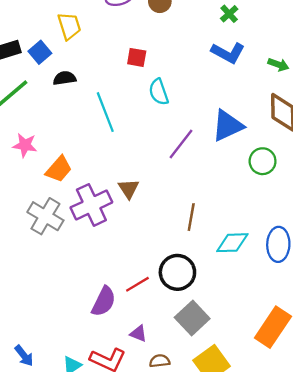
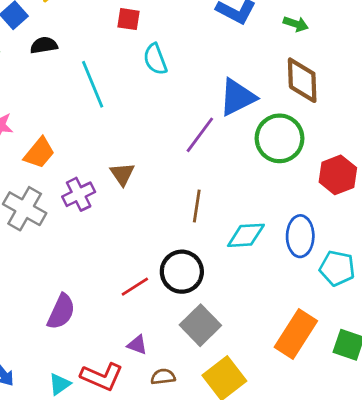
purple line: (181, 144) -> (200, 135), moved
green circle: (263, 161) -> (280, 138), size x1.5
purple cross: (91, 205) -> (79, 194), size x0.7
purple semicircle: (104, 301) -> (61, 312), moved

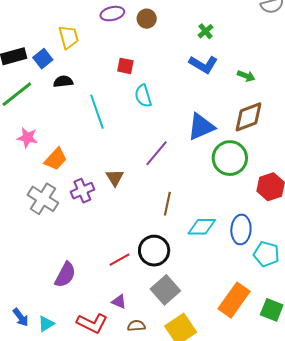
brown diamond: (302, 80) -> (249, 117), turned 68
purple line: (200, 135) -> (156, 153), moved
cyan triangle: (60, 384) -> (46, 324), moved

